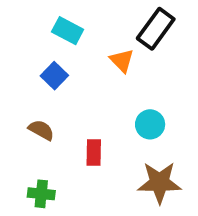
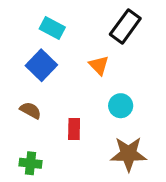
orange triangle: (122, 61) -> (99, 65), moved
blue square: (54, 76) -> (41, 65), size x1.4

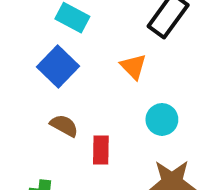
brown semicircle: (31, 110) -> (64, 126), moved

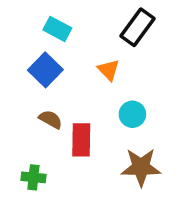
red rectangle: (101, 150) -> (81, 140), size x1.4

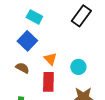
orange triangle: (109, 70) -> (50, 59), moved
brown semicircle: (51, 119) -> (22, 68), moved

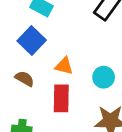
orange triangle: (50, 59) -> (64, 66), turned -32

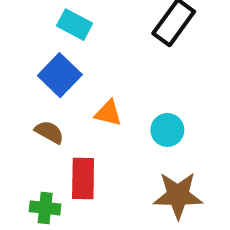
red rectangle: (61, 98) -> (83, 178), moved

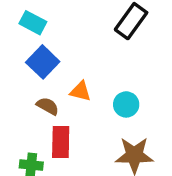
cyan rectangle: (75, 25) -> (33, 23), moved
brown semicircle: (49, 132) -> (48, 106), moved

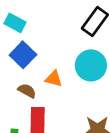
cyan circle: (126, 104) -> (91, 65), moved, size x1.5

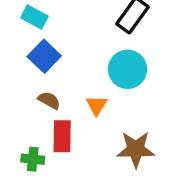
orange triangle: (54, 79) -> (96, 105), moved, turned 48

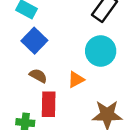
orange triangle: (96, 105) -> (76, 80), turned 30

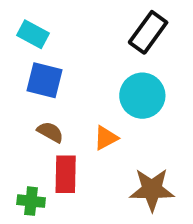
blue square: (34, 41) -> (45, 80), turned -30

